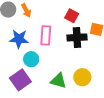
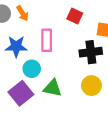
black cross: (77, 37) -> (91, 52), moved
green triangle: (58, 81) -> (53, 88), moved

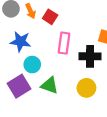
red square: (75, 16) -> (50, 17), moved
pink rectangle: (47, 40) -> (64, 43), moved

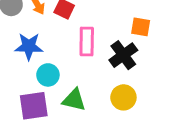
black cross: (90, 56) -> (123, 55), turned -30
purple square: (19, 86) -> (34, 106), turned 30

